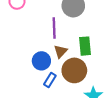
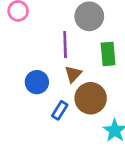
green rectangle: (85, 46) -> (108, 54), moved
blue circle: (41, 61) -> (37, 82), moved

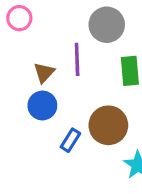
brown triangle: (73, 74) -> (44, 73), moved

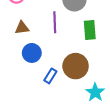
brown triangle: (44, 73) -> (22, 28), moved, turned 40

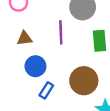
blue rectangle: (50, 76) -> (46, 90), moved

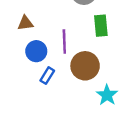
purple line: (61, 32) -> (64, 41), moved

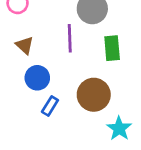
brown triangle: (25, 23) -> (25, 45), turned 49
purple line: (64, 41) -> (70, 38), moved

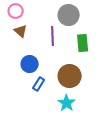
brown triangle: (25, 45) -> (21, 31), moved
cyan star: (119, 129) -> (67, 103), moved

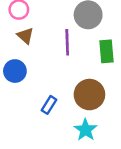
blue circle: (30, 64) -> (15, 71), moved

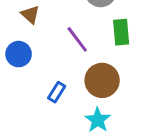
purple line: (67, 42) -> (77, 39), moved, turned -35

